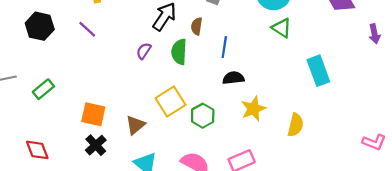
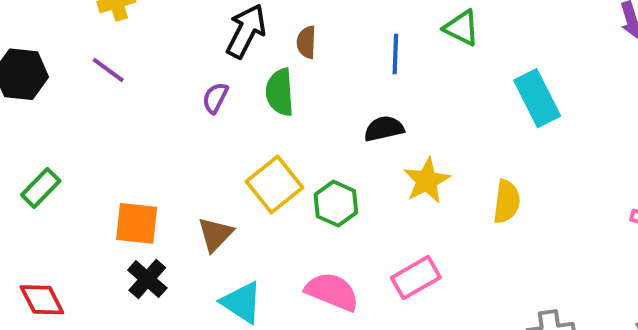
blue line: (224, 47) -> (395, 54), moved

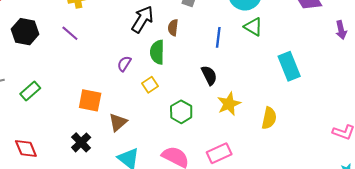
purple semicircle: (215, 98) -> (124, 64), moved
black semicircle: (384, 129) -> (209, 75), turned 72
yellow square: (275, 184) -> (150, 85), moved, size x0.6
orange square: (137, 223) -> (90, 100), moved

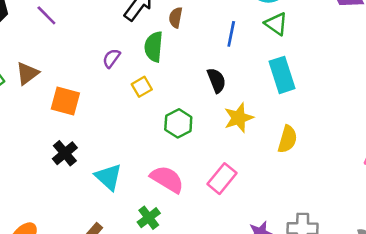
cyan rectangle: (289, 66) -> (282, 75), moved
brown triangle: (118, 122) -> (27, 73), moved
black cross: (81, 142) -> (65, 153), moved
pink rectangle: (219, 153) -> (222, 179), turned -30

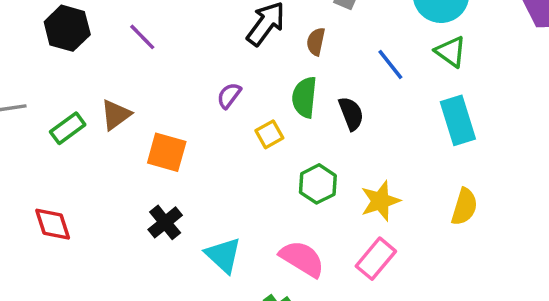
blue line: (231, 34) -> (390, 64), turned -50
green semicircle: (154, 47) -> (304, 97), moved
black semicircle: (216, 80) -> (351, 114), moved
yellow star: (239, 118) -> (380, 201), moved

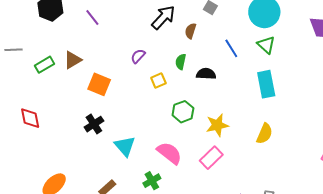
green semicircle: (304, 97) -> (181, 62), size x0.7
black semicircle: (351, 114) -> (206, 74), turned -72

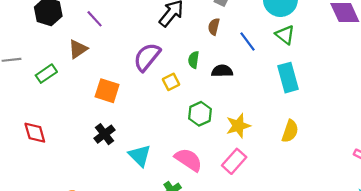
brown semicircle: (191, 31) -> (214, 27), moved
purple semicircle: (138, 56) -> (147, 57), size x1.8
brown triangle: (73, 60) -> (78, 49), moved

